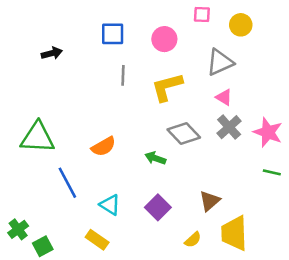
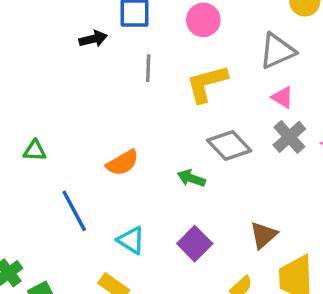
black arrow: (52, 53) -> (93, 39), moved
green triangle: (38, 137) -> (35, 151), size x0.5

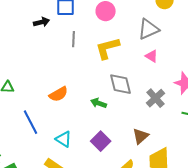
gray cross: (289, 137) -> (156, 98), moved
gray diamond: (229, 146) -> (121, 84), turned 30

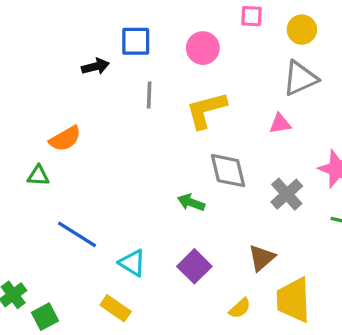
gray triangle: (149, 29) -> (300, 78), moved
pink triangle: (152, 56) -> (280, 124), turned -40
orange semicircle: (59, 94) -> (65, 139), moved
blue line: (31, 122) -> (77, 234), turned -30

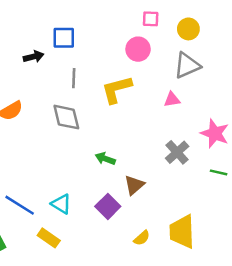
pink circle: (203, 48) -> (138, 49), moved
gray diamond: (228, 171) -> (66, 117), moved
blue line: (77, 234) -> (20, 205), moved
brown triangle: (262, 258) -> (134, 185), moved

